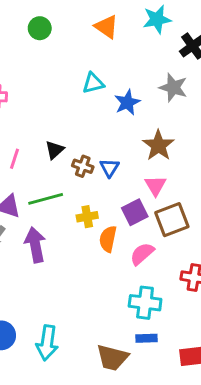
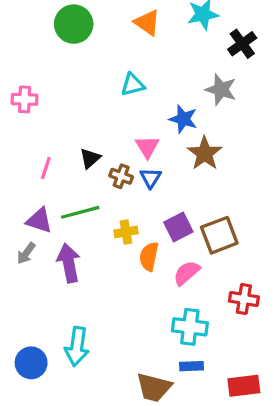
green circle: (40, 28) -> (74, 24), size x1.5
blue star: (127, 102) -> (183, 119), moved, turned -30
pink triangle: (155, 185) -> (147, 147), moved
cyan arrow: (47, 343) -> (77, 346), moved

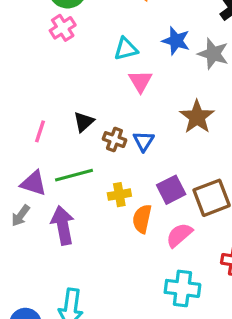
pink cross: (25, 99) -> (63, 28), moved, turned -35
blue star: (183, 119) -> (176, 41), moved
pink triangle: (147, 147) -> (140, 81), moved

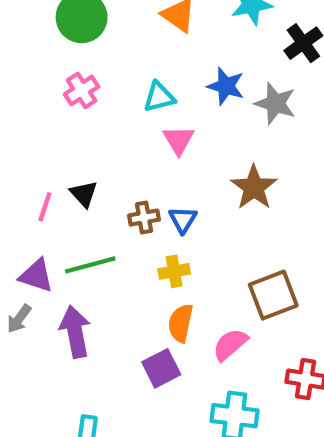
pink cross: (63, 28) -> (82, 90), moved
black triangle: (84, 122) -> (84, 194), moved, turned -30
brown cross: (114, 140) -> (144, 218), turned -30
purple square: (171, 190) -> (161, 368), moved
yellow cross: (119, 195) -> (174, 271), moved

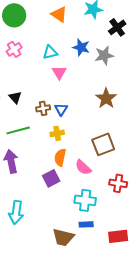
gray star: (275, 103) -> (104, 55), turned -30
brown star: (254, 187) -> (106, 98), moved
pink semicircle: (230, 345) -> (83, 167), turned -96

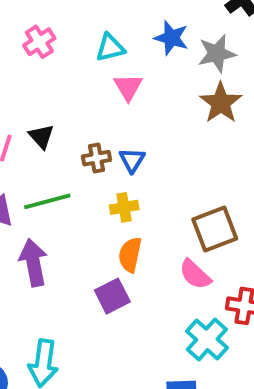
brown star: (106, 98) -> (221, 103), moved
pink semicircle: (83, 167) -> (195, 274), moved
cyan cross: (85, 200) -> (207, 339), moved, turned 35

